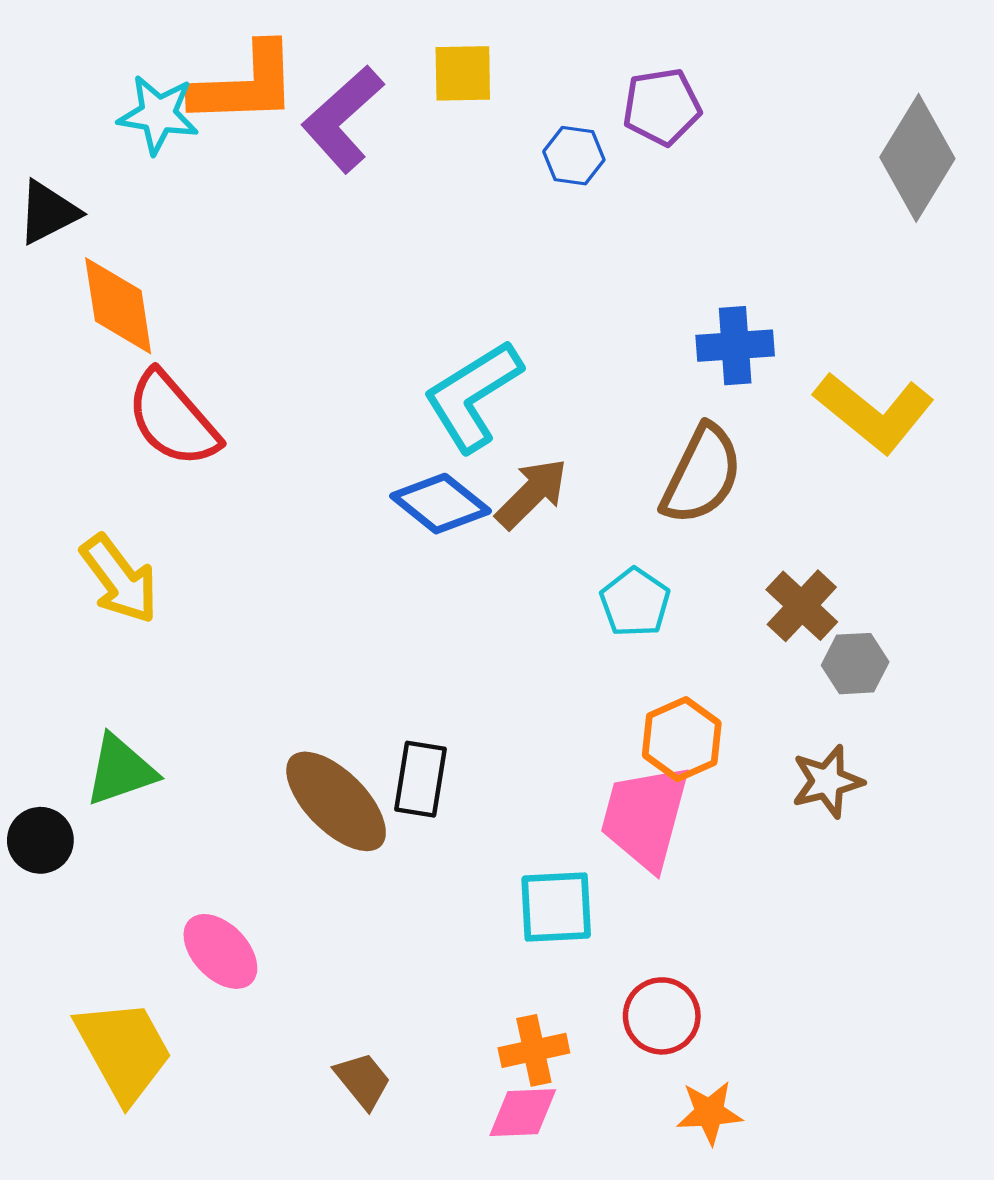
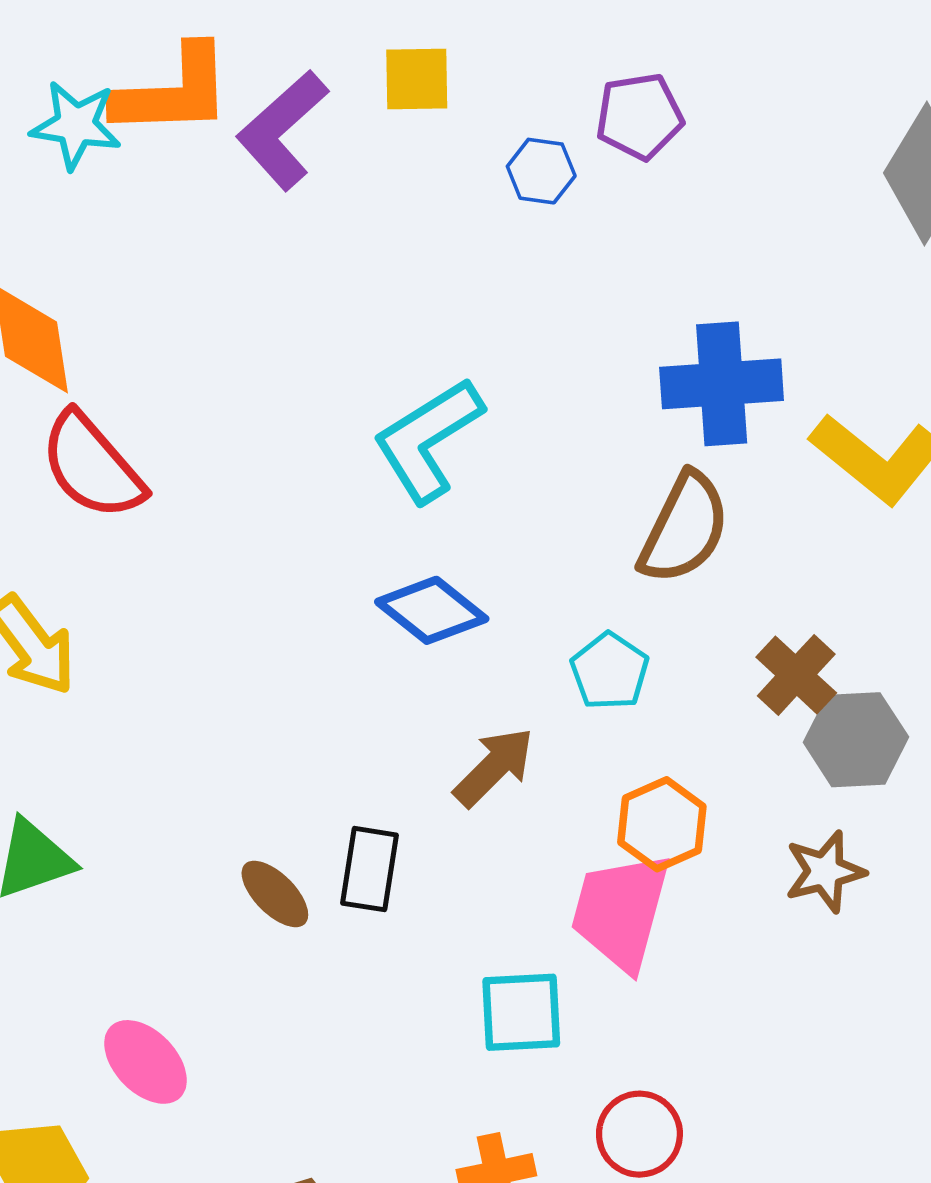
blue cross: (735, 346) -> (722, 384), size x1.4
brown arrow: (532, 494) -> (494, 767), moved
blue diamond: (441, 504) -> (432, 610), moved
gray hexagon: (855, 664) -> (856, 740), size x1.4
brown ellipse: (336, 801) -> (275, 894), size x0.6

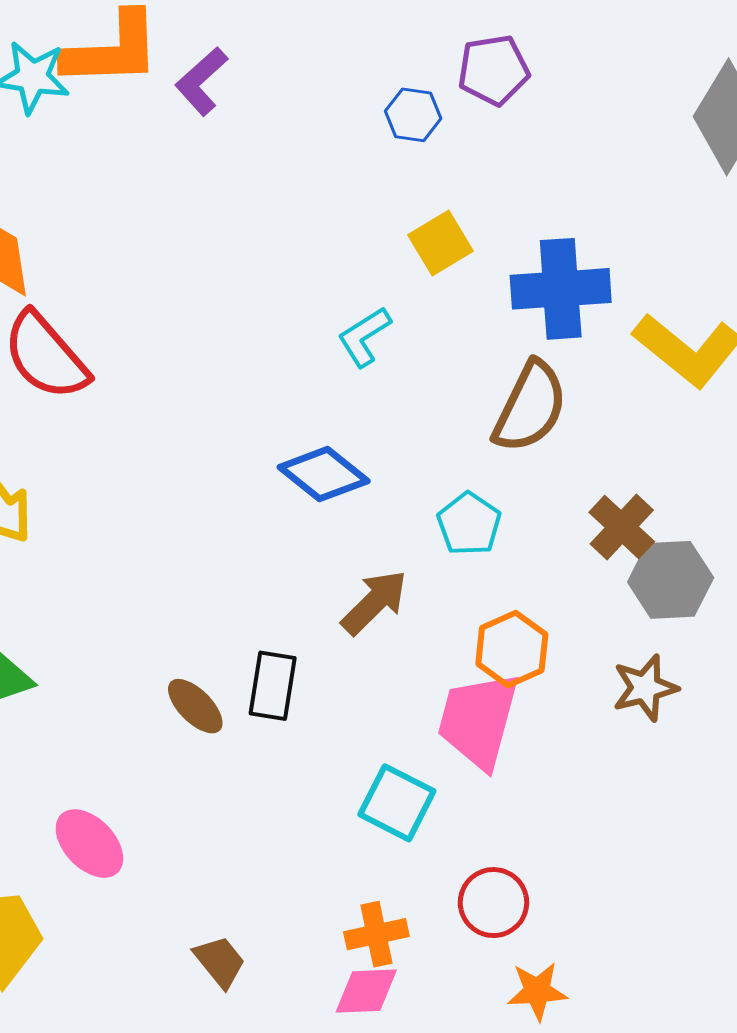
yellow square: (417, 79) -> (441, 243), moved, turned -30
purple L-shape: (282, 130) -> (201, 81), size x0.7
cyan L-shape: (428, 440) -> (364, 337), moved, size x0.6
cyan square: (521, 1012) -> (397, 803), turned 30

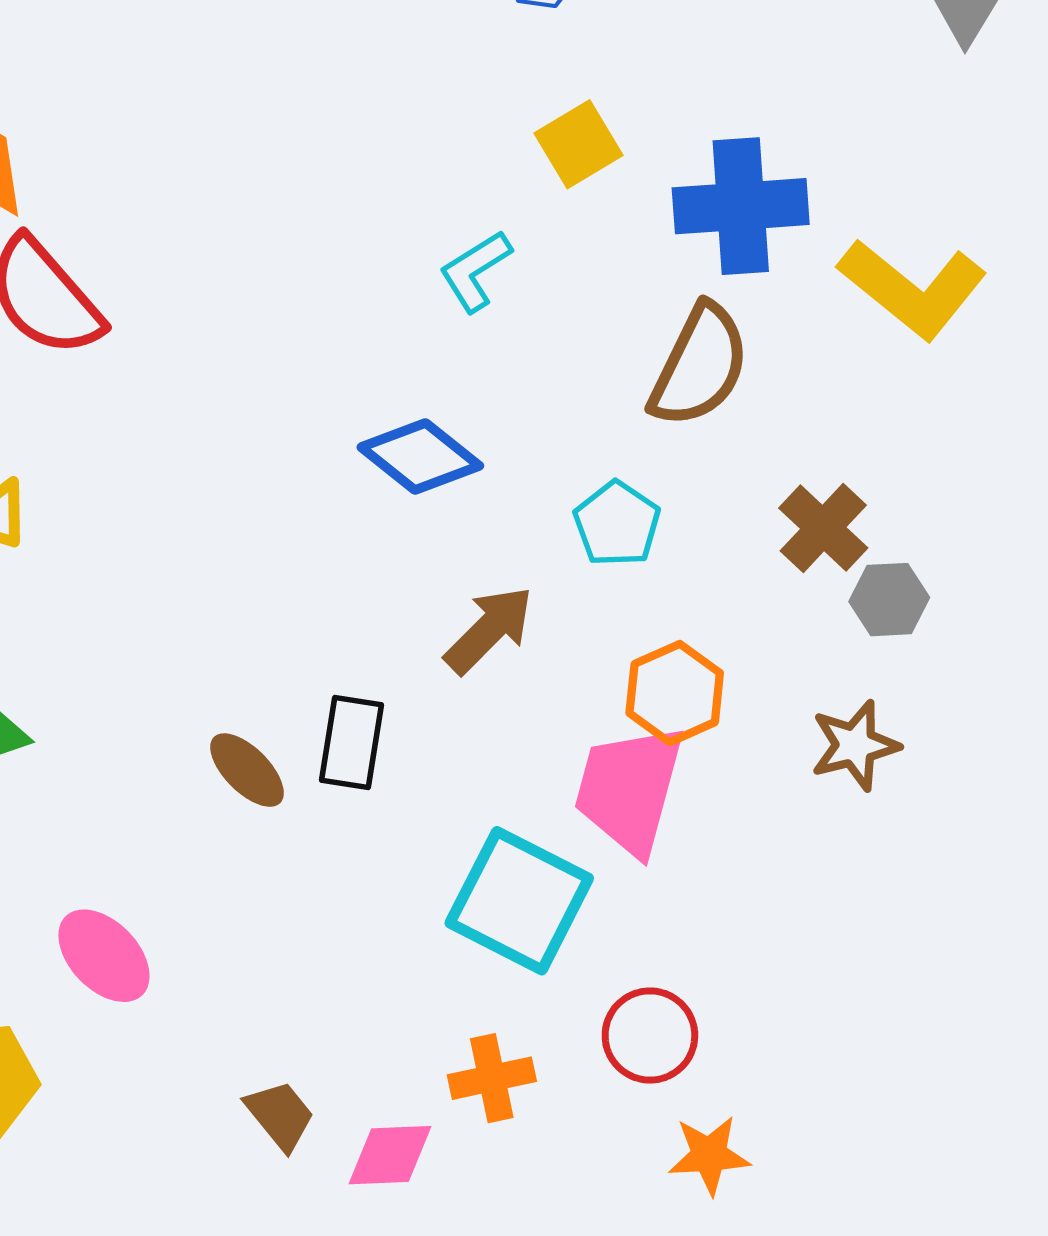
gray hexagon: (671, 580) -> (889, 600), size x0.7
cyan square: (397, 803) -> (519, 901), size x1.4
pink diamond: (366, 991) -> (390, 1155), moved

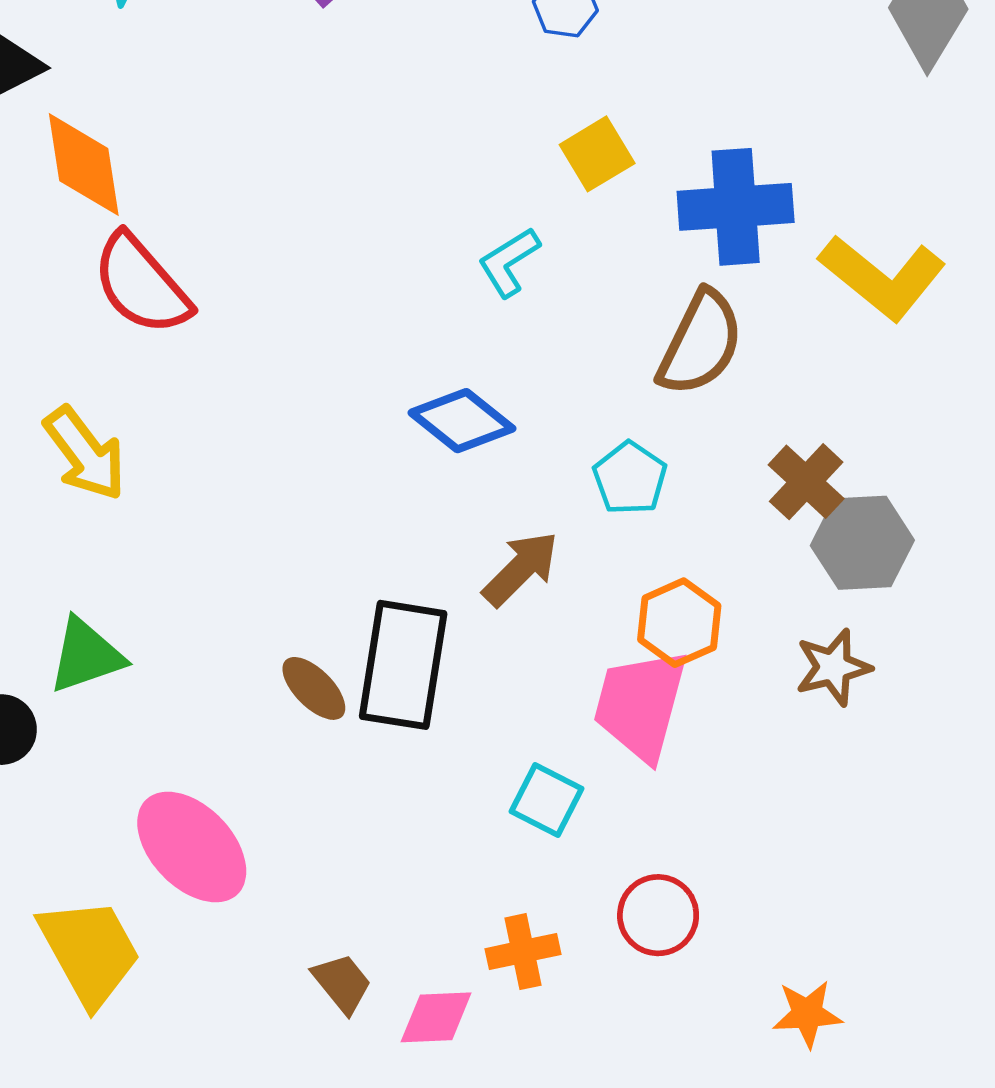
gray hexagon: (889, 600) -> (862, 543), size x1.5
black rectangle: (352, 743) -> (403, 665), size x1.6
cyan square: (519, 901) -> (546, 800), size x0.6
pink ellipse: (104, 956) -> (192, 847), size x1.4
orange star: (709, 1155) -> (807, 1014), moved

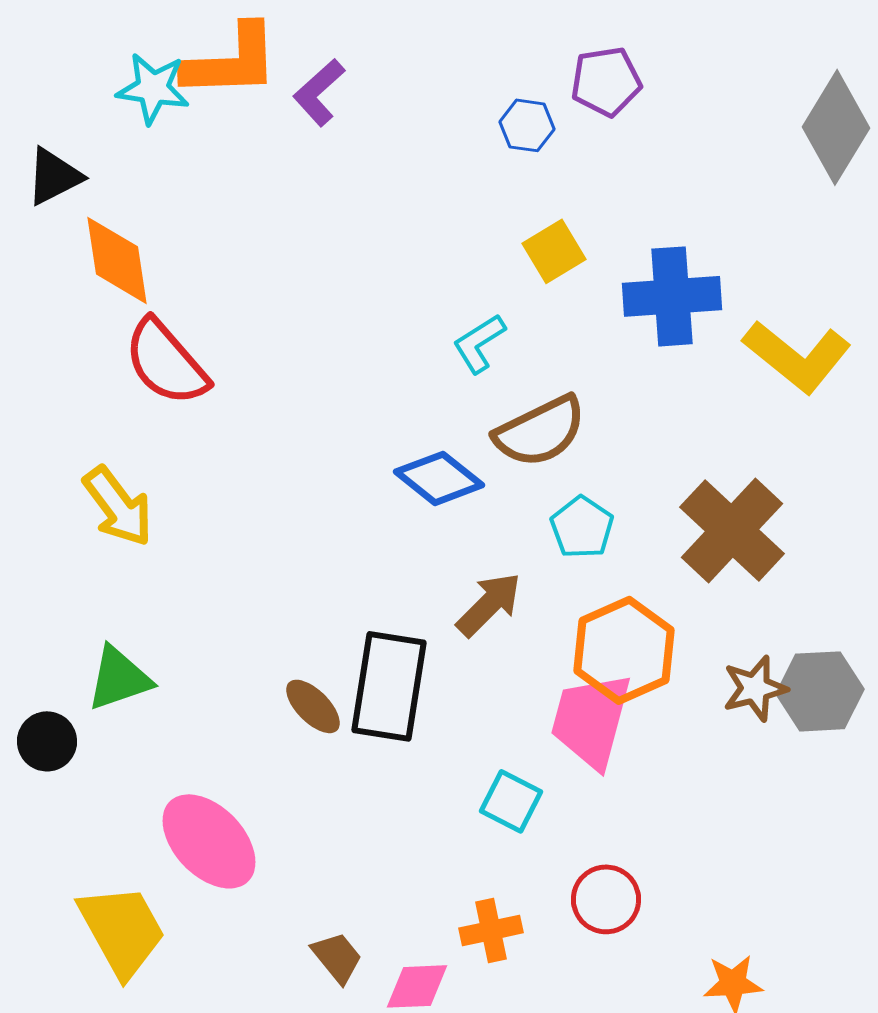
brown semicircle: (700, 343) -> (540, 431), moved, turned 38
brown cross: (806, 482) -> (732, 530), size x1.6
gray hexagon: (862, 543) -> (820, 691), moved
orange hexagon: (679, 623) -> (624, 650), size x1.4

